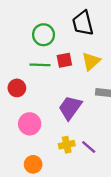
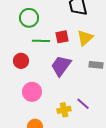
green circle: (44, 35) -> (29, 18), moved
purple trapezoid: (70, 108) -> (61, 66), moved
purple line: (89, 147) -> (83, 104), moved

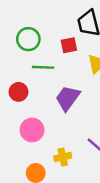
red square: (62, 37) -> (69, 45), moved
yellow cross: (64, 110) -> (63, 157), moved

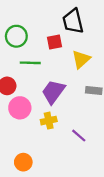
pink circle: (32, 130) -> (20, 108), moved
yellow cross: (63, 157) -> (49, 121), moved

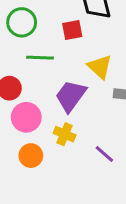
yellow triangle: (81, 59) -> (100, 67), moved, turned -36
yellow cross: (49, 121) -> (65, 134), turned 35
orange circle: (23, 162) -> (31, 156), moved

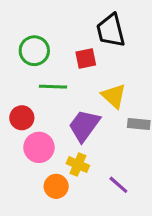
orange circle: (31, 156) -> (56, 186), moved

